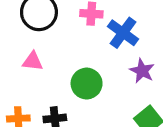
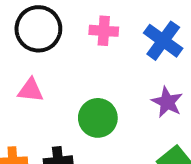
blue cross: (123, 33) -> (163, 41), moved

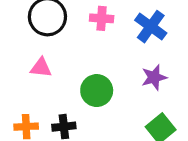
purple star: (167, 102) -> (154, 77), turned 30

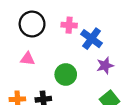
blue cross: (151, 27) -> (92, 39), moved

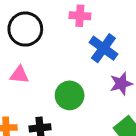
pink cross: (69, 25) -> (80, 16), moved

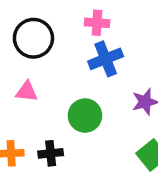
blue cross: (103, 48) -> (106, 59), moved, turned 32

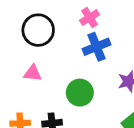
pink cross: (97, 23) -> (90, 18), turned -36

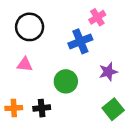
pink cross: (90, 18) -> (97, 17), moved

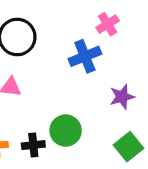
green circle: (66, 81) -> (66, 131), moved

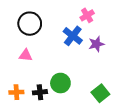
blue cross: (85, 56) -> (73, 36), turned -30
purple star: (122, 97) -> (96, 44), moved

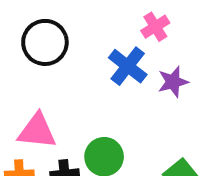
pink triangle: (26, 55) -> (37, 131), moved, size x1.5

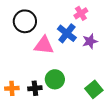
pink triangle: (37, 131) -> (44, 45), moved

